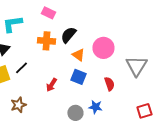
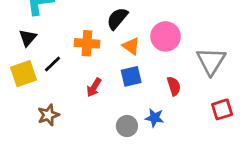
orange cross: (46, 41) -> (87, 43), moved
blue square: (78, 77) -> (131, 76), turned -35
red square: (144, 111) -> (222, 109), moved

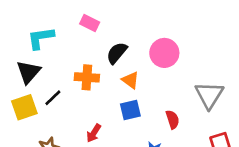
pink circle: (166, 36) -> (164, 53), moved
black triangle: (28, 38) -> (28, 72), size x1.4
red arrow: (94, 87) -> (94, 133), moved

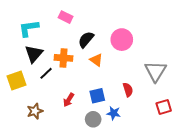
black triangle: (28, 72) -> (34, 54), moved
black line: (53, 98) -> (46, 73), moved
blue square: (130, 110) -> (97, 96), moved

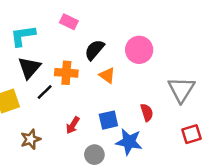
blue star: (114, 113) -> (129, 142), size x1.5
gray circle: (93, 119) -> (94, 155), moved

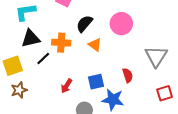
black triangle: (29, 68) -> (31, 38), turned 36
brown star: (31, 139) -> (19, 90), moved

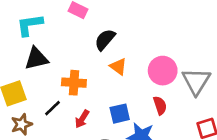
pink circle: (121, 24) -> (163, 71), moved
orange cross: (61, 43) -> (74, 83), moved
black line: (43, 58) -> (52, 108), moved

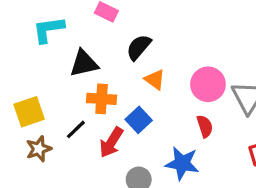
black triangle: (36, 58) -> (84, 63), moved
blue square: (120, 114) -> (139, 120), moved, turned -30
red arrow: (82, 119) -> (111, 142), size x1.4

